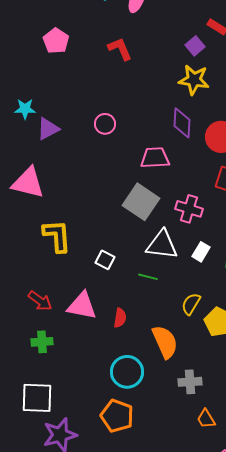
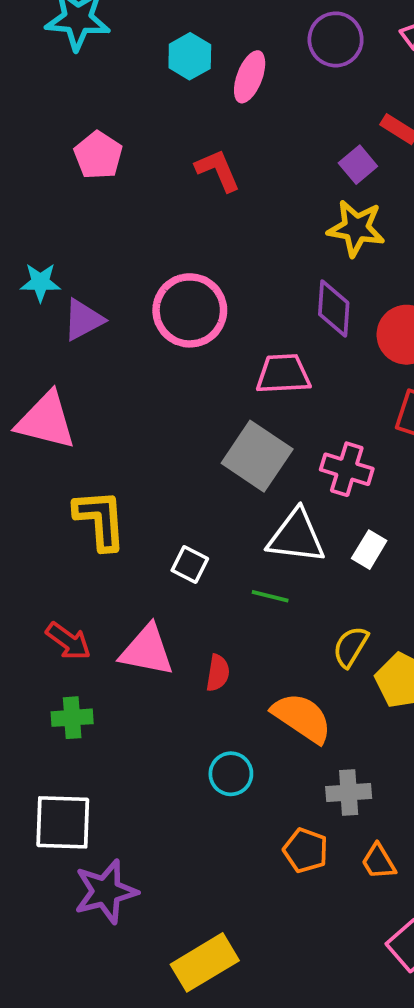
pink circle: (105, 124) -> (190, 310), size x1.8
orange semicircle: (165, 342) -> (302, 718), turned -32
cyan circle: (127, 372) -> (231, 774), size x0.7
orange pentagon: (117, 416) -> (306, 850), moved, size x0.7

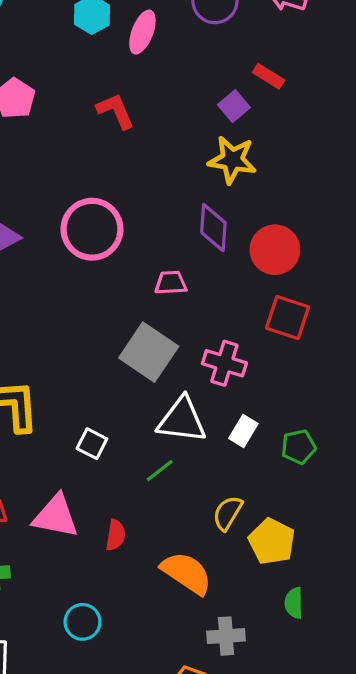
pink trapezoid: (283, 374) -> (171, 283), size x0.7
green line: (270, 596) -> (160, 470), turned -52
cyan circle: (231, 774) -> (82, 622), moved

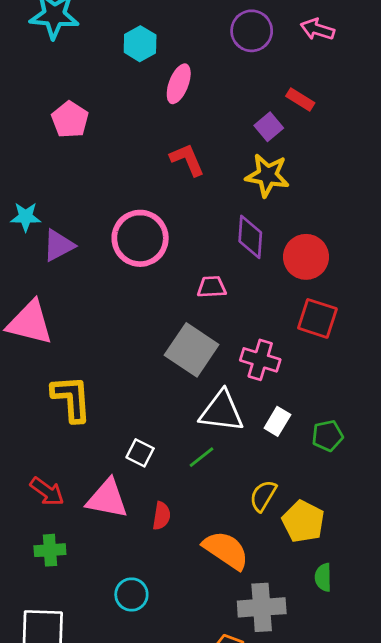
pink ellipse: (142, 32) -> (179, 84), moved
red L-shape: (116, 111) -> (187, 160), moved
white square: (92, 444) -> (140, 453), moved
gray cross: (226, 636) -> (262, 607), size x1.4

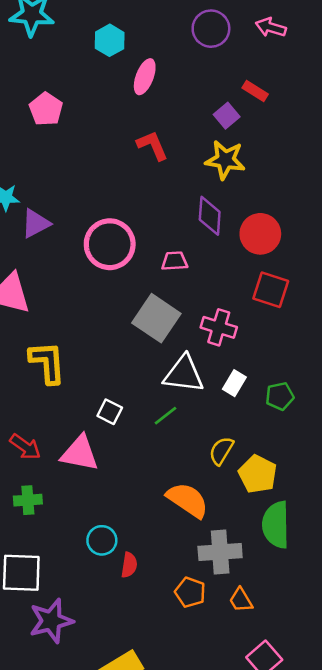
pink circle: (140, 238) -> (110, 244), moved
red semicircle: (162, 516) -> (129, 565), moved
green semicircle: (323, 577) -> (276, 525), size x1.8

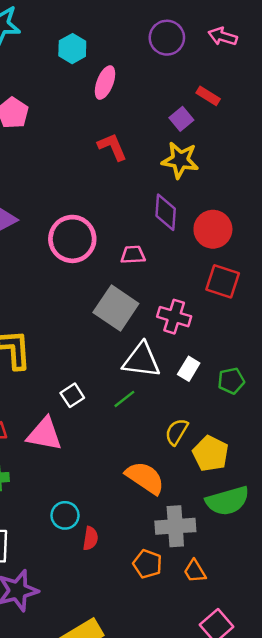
white square: (110, 412) -> (72, 395), turned 30
green semicircle: (276, 525) -> (227, 501), turned -105

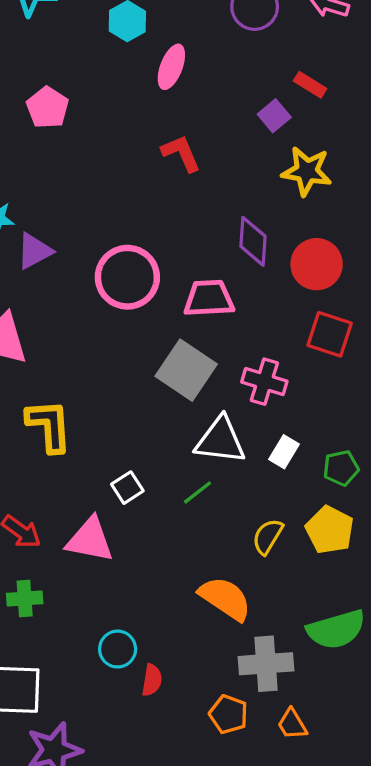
yellow star: (180, 160) -> (307, 171), moved
pink trapezoid: (133, 255) -> (209, 298), size x1.5
yellow pentagon: (211, 454) -> (330, 530), moved

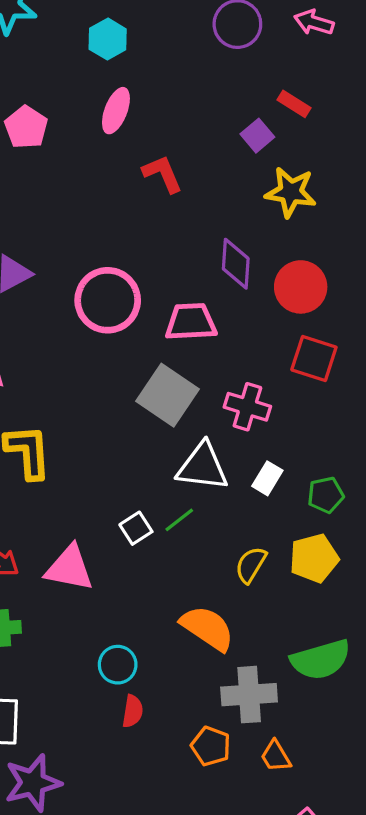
pink ellipse: (171, 67) -> (116, 111), moved
white square: (127, 488) -> (136, 528), moved
yellow pentagon: (330, 530) -> (314, 558), turned 30
cyan circle: (118, 649) -> (118, 665), moved

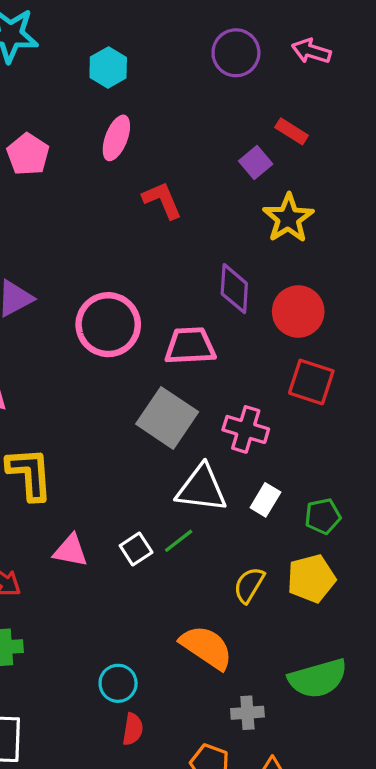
yellow star: (291, 192) -> (288, 218), turned 30
pink triangle: (69, 568) -> (71, 551), moved, size x0.7
gray cross: (249, 695) -> (247, 713), size x0.6

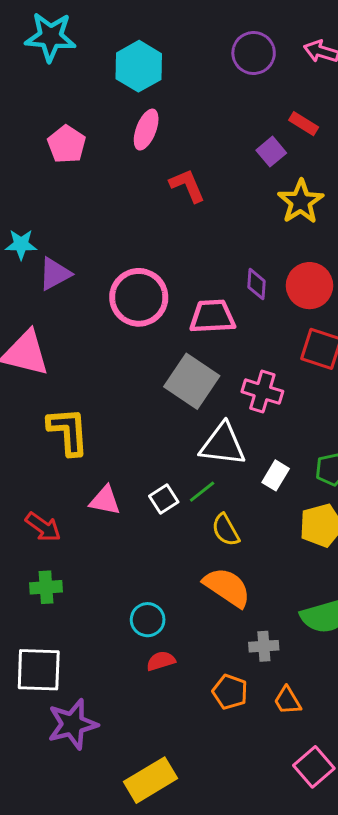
cyan hexagon: (108, 68) -> (139, 66), size x1.4
purple diamond: (234, 289) -> (257, 284), moved, size x0.7
white rectangle: (265, 500) -> (276, 475), moved
yellow semicircle: (249, 585) -> (226, 530), moved, turned -60
red semicircle: (133, 729) -> (161, 661), turned -116

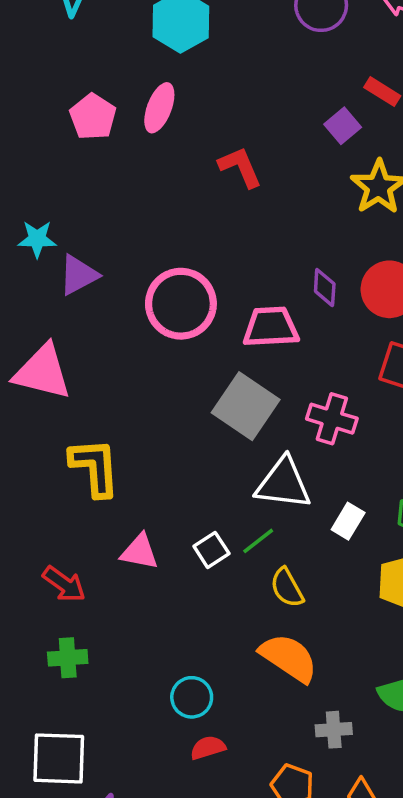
pink ellipse: (146, 130) -> (159, 108), moved

